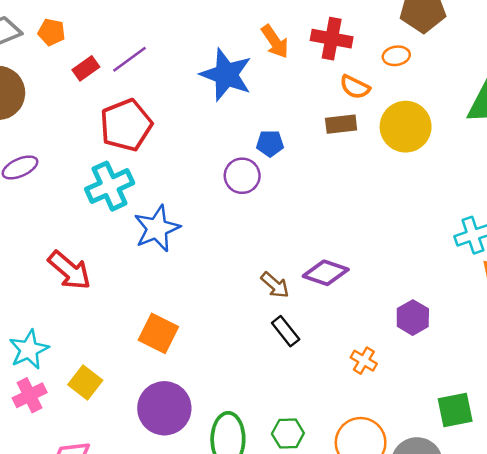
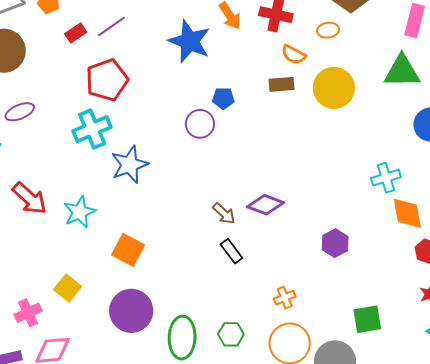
red arrow: (69, 270) -> (30, 198), moved
cyan star: (29, 350) -> (80, 212), moved
orange cross: (364, 361) -> (285, 298), moved, turned 35
pink cross: (30, 395) -> (28, 313), moved

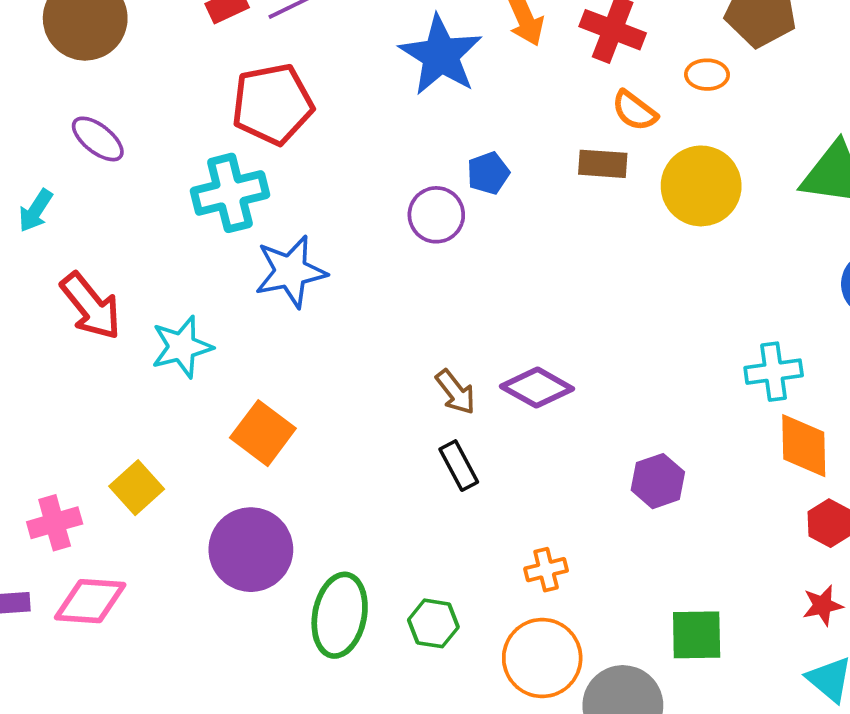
blue pentagon: (223, 98) -> (488, 173), turned -30
purple ellipse: (20, 112) -> (98, 139), turned 52

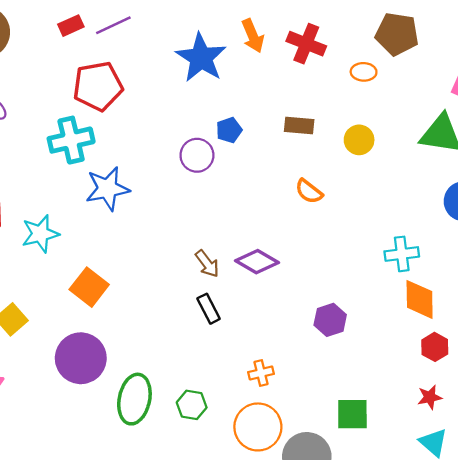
orange semicircle: (634, 111) -> (309, 191), moved
yellow circle: (701, 186) -> (359, 140), size x0.6

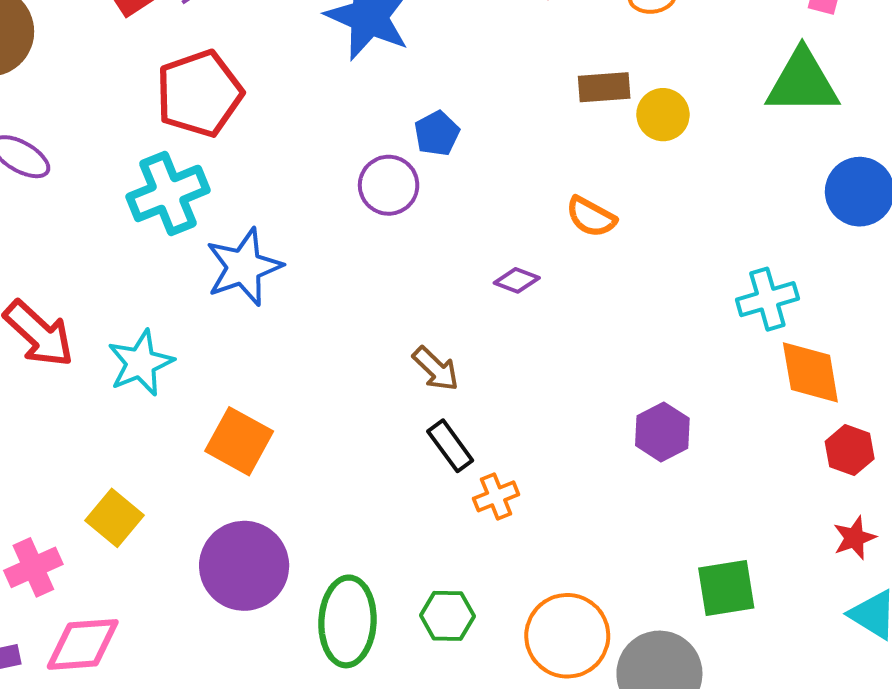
brown rectangle: (299, 126) -> (604, 87), moved
purple diamond: (257, 262) -> (517, 280), moved, size x0.6
orange cross: (261, 373) -> (496, 496), moved

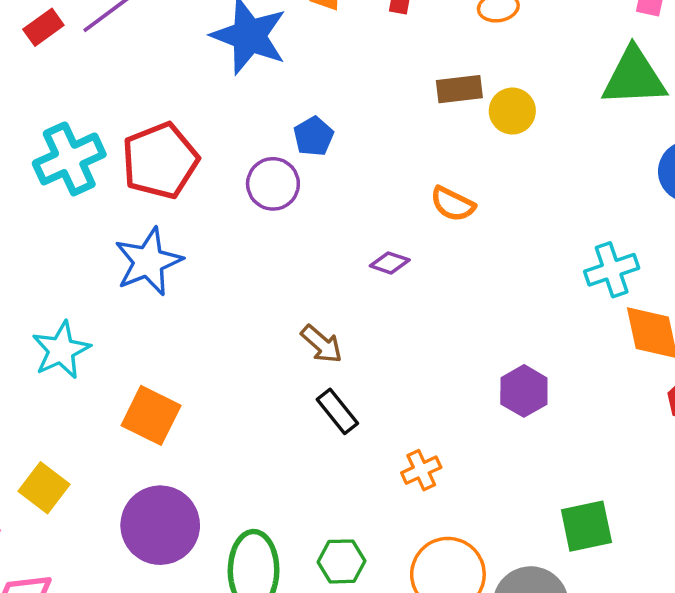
red pentagon: (199, 93) -> (160, 161), moved
cyan cross: (168, 193) -> (69, 159), moved
orange cross: (496, 496) -> (421, 470), moved

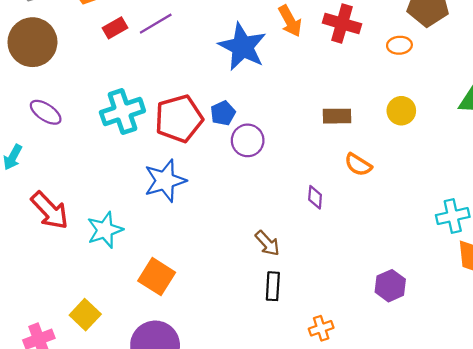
brown rectangle: (459, 89) -> (337, 116), moved
blue pentagon: (314, 136) -> (223, 113), moved
purple diamond: (390, 263) -> (315, 197), turned 70
black rectangle: (337, 411) -> (273, 286), turned 36

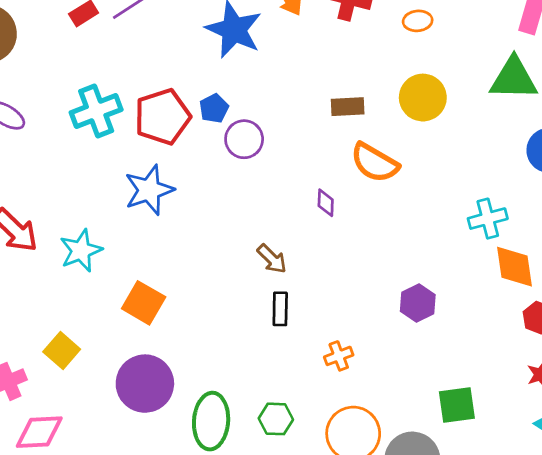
yellow circle: (401, 111) -> (423, 98), size x1.4
orange semicircle: (358, 165) -> (375, 163), size x1.5

